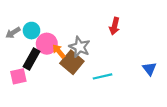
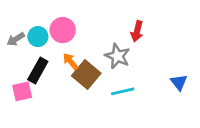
pink circle: (47, 44) -> (63, 30), moved
gray star: (80, 47) -> (117, 56), moved

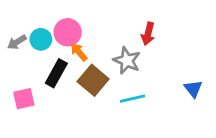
orange arrow: (70, 61) -> (79, 52), moved
black rectangle: (38, 70) -> (56, 73), moved

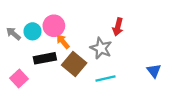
gray arrow: (17, 42) -> (13, 34), turned 72
black rectangle: (56, 73) -> (45, 58), turned 50
pink square: (24, 99) -> (19, 79), turned -30

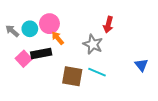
brown square: (74, 64) -> (72, 76), moved, turned -30
pink square: (19, 79) -> (24, 59), moved
cyan line: (106, 79) -> (97, 72), turned 36

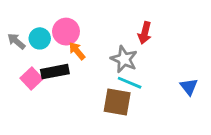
cyan line: (97, 72) -> (130, 83), moved
brown square: (72, 76) -> (117, 102), moved

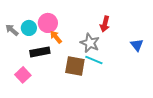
pink square: (31, 79) -> (23, 75), moved
blue triangle: (189, 87) -> (137, 45), moved
brown square: (117, 102) -> (75, 66), moved

